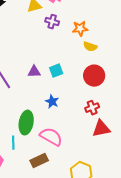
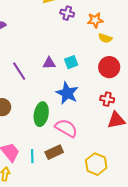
blue star: (52, 102) -> (67, 93), size x1.6
red cross: (92, 108) -> (107, 99), turned 32
cyan line: (13, 143) -> (32, 156), moved

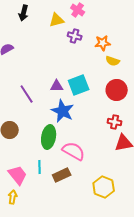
cyan square: (71, 62) -> (79, 85), size x1.5
blue star: (67, 93) -> (63, 111), moved
cyan line: (32, 156) -> (40, 167), moved

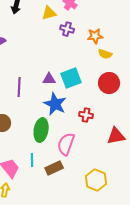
purple line: (27, 94) -> (19, 87), turned 36
red cross: (115, 122) -> (86, 115), moved
pink semicircle: (74, 151) -> (66, 144), turned -100

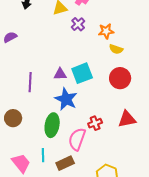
purple cross: (67, 29) -> (78, 24), turned 32
red cross: (86, 115) -> (95, 123), moved, turned -32
red triangle: (116, 136) -> (127, 119), moved

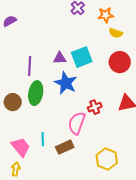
green ellipse: (52, 125) -> (36, 93), moved

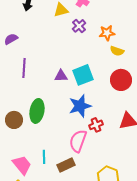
purple line: (30, 66) -> (24, 68), moved
blue star: (66, 83) -> (80, 106), moved, turned 30

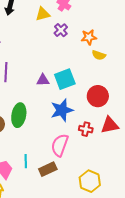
red circle: (121, 80) -> (98, 96), moved
red cross: (96, 125) -> (86, 129), moved, turned 32

